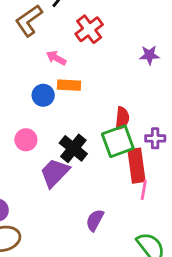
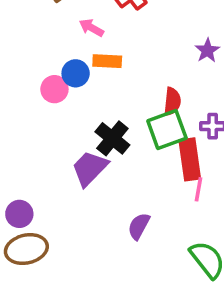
purple star: (149, 55) -> (207, 51), moved, turned -30
pink circle: (26, 140) -> (54, 89), moved

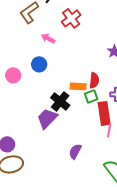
orange rectangle: (107, 61) -> (78, 86), moved
pink circle: (54, 89) -> (13, 75), moved
green square: (167, 130) -> (91, 96), size x0.6

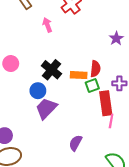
pink arrow: (48, 38) -> (47, 25), turned 40
blue circle: (39, 64) -> (38, 91), moved
black cross: (60, 101) -> (51, 70), moved

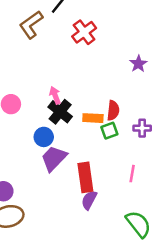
pink arrow: (47, 25) -> (55, 95), moved
purple star: (116, 38) -> (138, 64), moved
red rectangle: (106, 103) -> (85, 177), moved

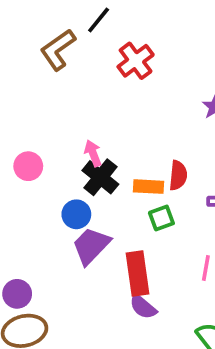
green square: (109, 131) -> (161, 218), moved
purple semicircle: (89, 200) -> (143, 307), turned -78

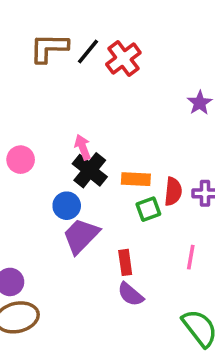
black line: (99, 20) -> (88, 51), moved
brown L-shape: (58, 50) -> (49, 48), turned 36
red semicircle: (178, 175) -> (173, 192), moved
red rectangle: (137, 273) -> (125, 262), size x0.6

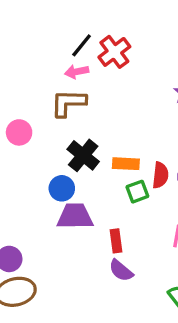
brown L-shape: (49, 48) -> (68, 103), moved
pink arrow: (83, 147) -> (77, 72), moved, turned -80
pink circle: (21, 160) -> (19, 132), moved
purple trapezoid: (81, 236) -> (75, 216), turned 45

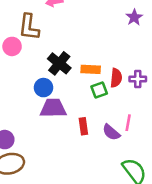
brown L-shape: (68, 103) -> (29, 27), moved, turned -84
purple semicircle: (121, 270) -> (111, 132), moved

